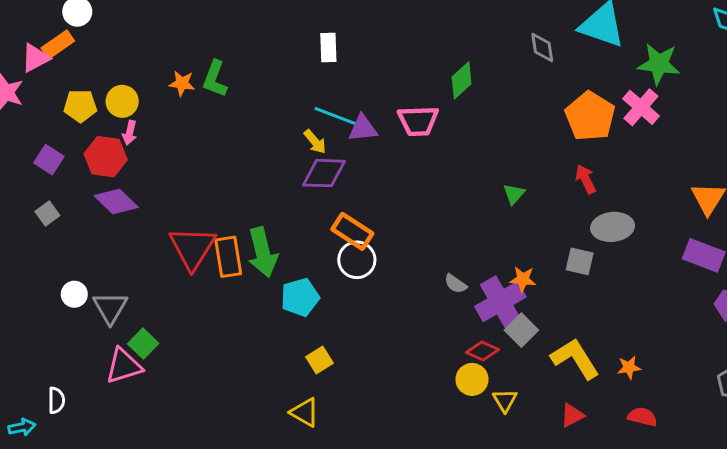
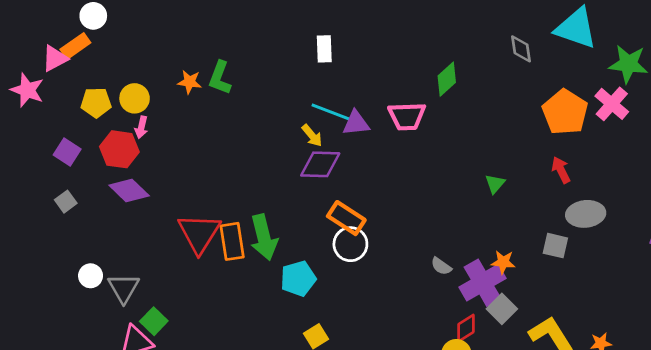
red diamond: (482, 351) -> (466, 328), turned -56

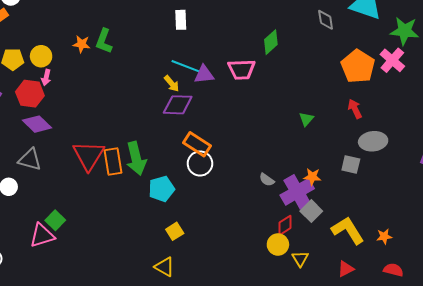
gray triangle: (124, 288) -> (30, 159), moved, turned -45

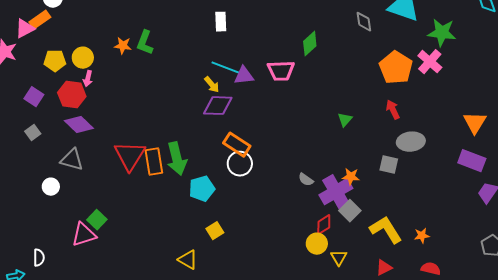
yellow triangle: (165, 267) -> (188, 260), moved

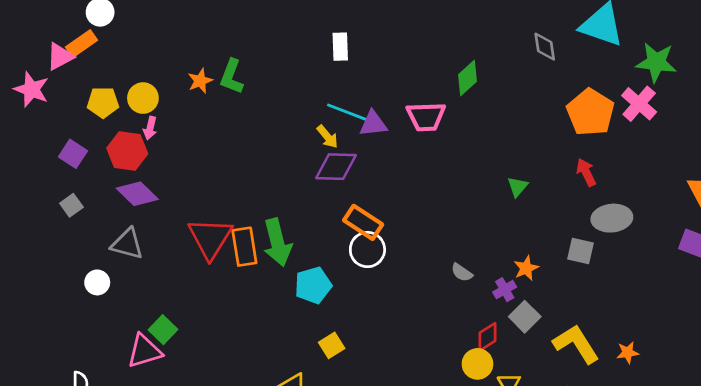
orange star: (123, 46) -> (200, 81), turned -30
orange star: (351, 177) -> (526, 268), turned -30
purple cross: (336, 192) -> (505, 290), size x0.5

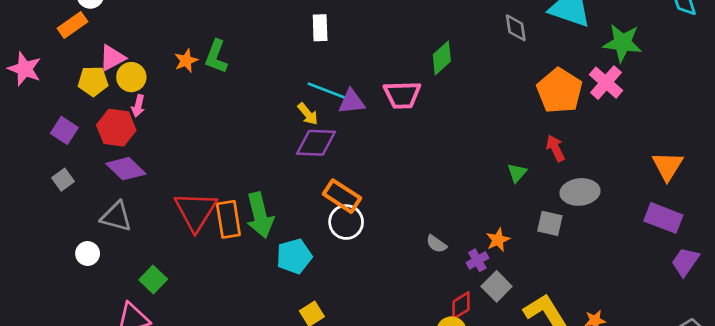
pink triangle: (60, 57) -> (112, 58), moved
green triangle: (518, 187) -> (517, 173), moved
green square: (163, 330) -> (153, 280), moved

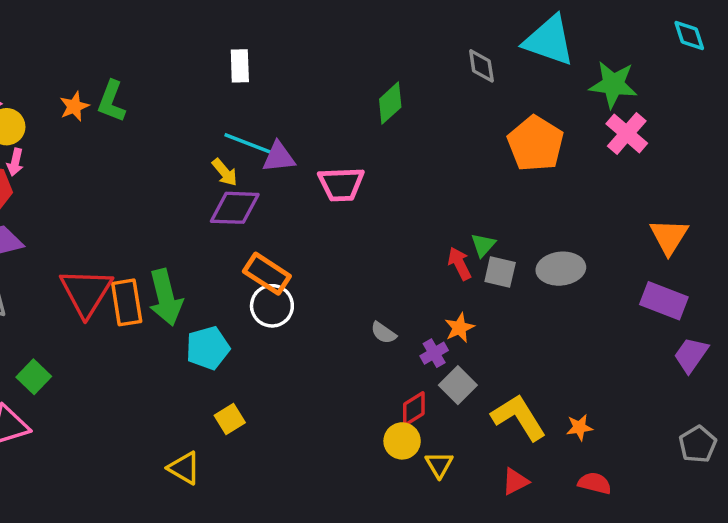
pink cross: (606, 83) -> (627, 133), moved
pink trapezoid: (402, 95) -> (341, 184), moved
red arrow: (555, 148) -> (459, 264), moved
gray square: (550, 223) -> (500, 272), moved

